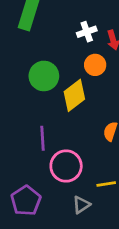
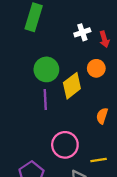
orange circle: (95, 65) -> (96, 68), moved
purple line: (42, 138) -> (45, 100), moved

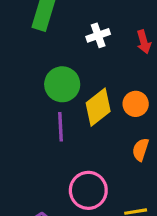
white cross: (82, 32) -> (98, 35), moved
orange circle: (96, 68) -> (136, 104), moved

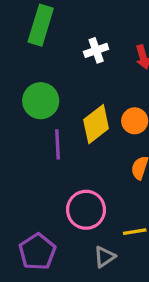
green circle: (62, 84) -> (41, 101), moved

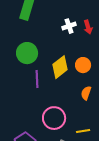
white cross: (96, 50) -> (69, 26), moved

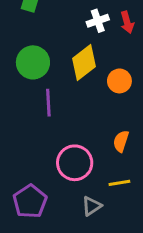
yellow diamond: (60, 67) -> (84, 62), moved
orange semicircle: (86, 93) -> (121, 141), moved

